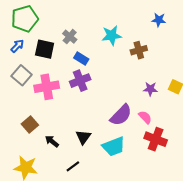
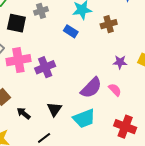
gray cross: (70, 37) -> (41, 11), turned 32
blue rectangle: (81, 59) -> (71, 31), moved
purple cross: (80, 81) -> (45, 67), moved
red cross: (156, 139) -> (125, 127), moved

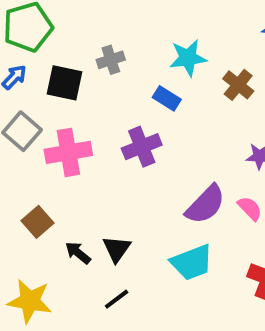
brown cross: (109, 24) -> (238, 85), turned -35
purple cross: (45, 67) -> (142, 147), moved
black triangle: (54, 109) -> (117, 249), moved

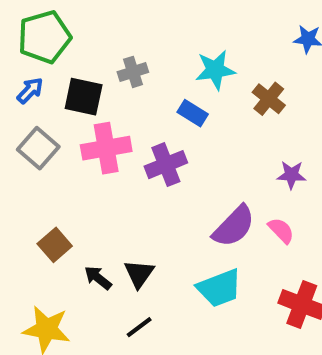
pink cross: (68, 152) -> (106, 148), moved

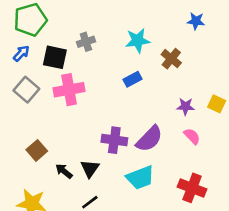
blue rectangle: (193, 113) -> (132, 79), moved, turned -60
purple cross: (166, 165) -> (114, 140), moved, turned 30
pink semicircle: (281, 230) -> (192, 136), moved

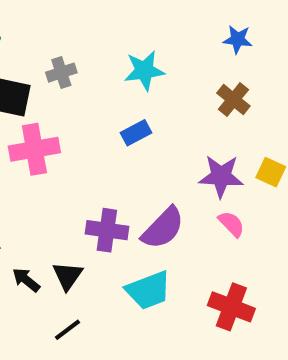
brown cross: (171, 59) -> (233, 100), moved
purple star: (186, 106) -> (221, 176), size x1.5

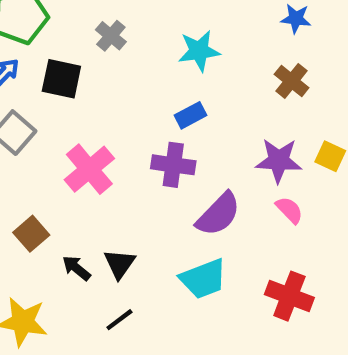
gray cross: (61, 73) -> (111, 36), moved, turned -32
pink cross: (34, 149) -> (89, 169), moved, turned -30
purple cross: (107, 230) -> (173, 165), moved

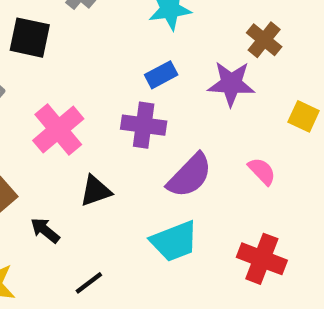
purple star: (279, 161) -> (231, 84), moved
black triangle: (119, 264) -> (95, 191), moved, turned 36

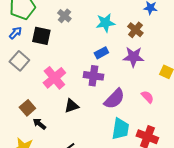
brown cross: (264, 40) -> (135, 30), moved
black arrow: (45, 230) -> (39, 124), moved
cyan trapezoid: (174, 241) -> (120, 129), moved, turned -60

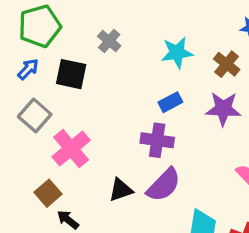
pink cross: (54, 78) -> (71, 149), moved
purple semicircle: (114, 99) -> (164, 185), moved

